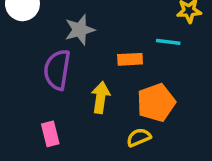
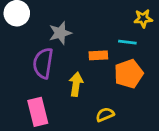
orange pentagon: (156, 103) -> (129, 74), moved
pink rectangle: (50, 134) -> (38, 112), size x1.5

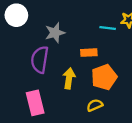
cyan line: (127, 42) -> (108, 28), moved
orange pentagon: (129, 74) -> (104, 77), moved

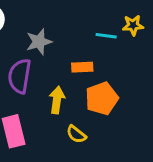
yellow semicircle: (95, 105) -> (76, 134), moved, turned -119

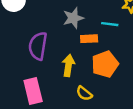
cyan line: (106, 36) -> (110, 24), moved
gray star: (39, 42) -> (73, 18), moved

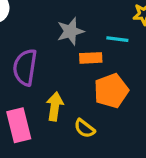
yellow arrow: (68, 65) -> (55, 106), moved

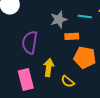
cyan line: (117, 39) -> (85, 16), moved
orange pentagon: (111, 91) -> (85, 57), turned 30

